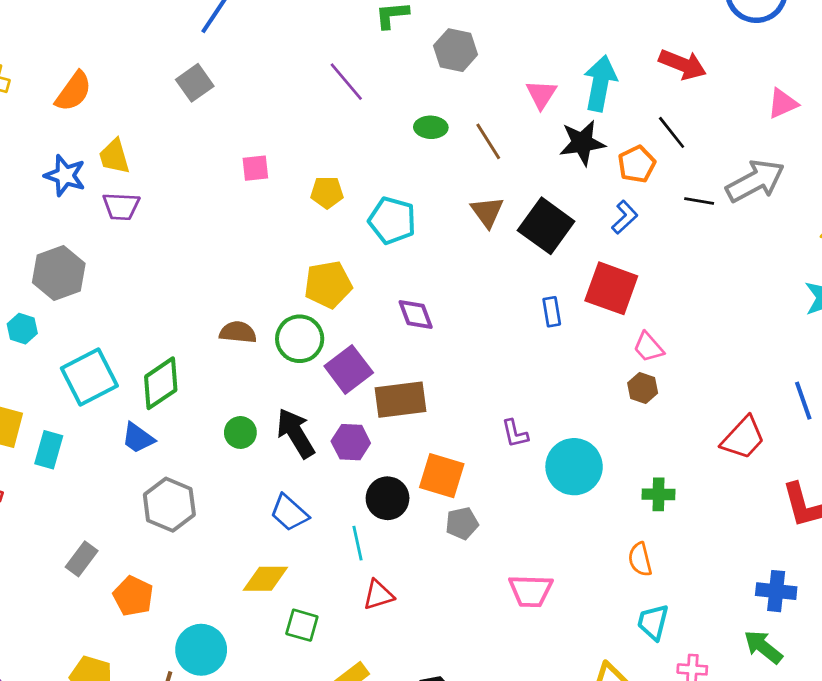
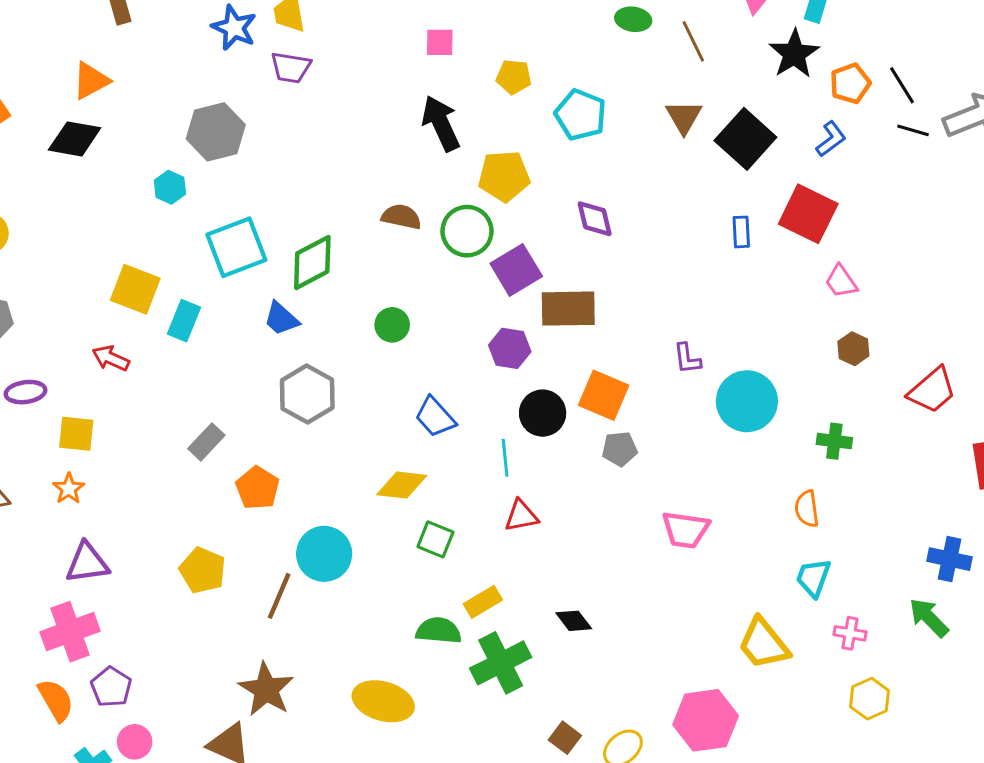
black line: (672, 132) -> (902, 85), moved
black star: (582, 143) -> (794, 54), turned -30
brown hexagon: (643, 388) -> (853, 349), moved
black arrow: (296, 433) -> (441, 123), moved

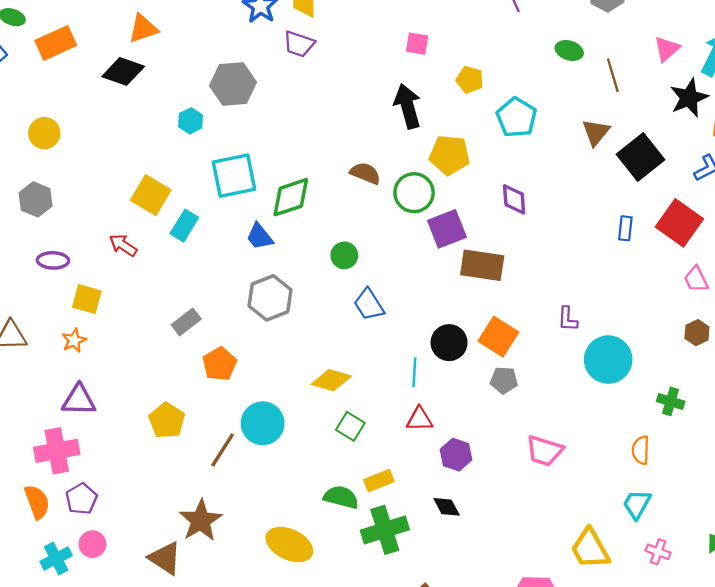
purple hexagon: (510, 348) -> (456, 455), moved
blue trapezoid: (435, 417) -> (369, 305), moved

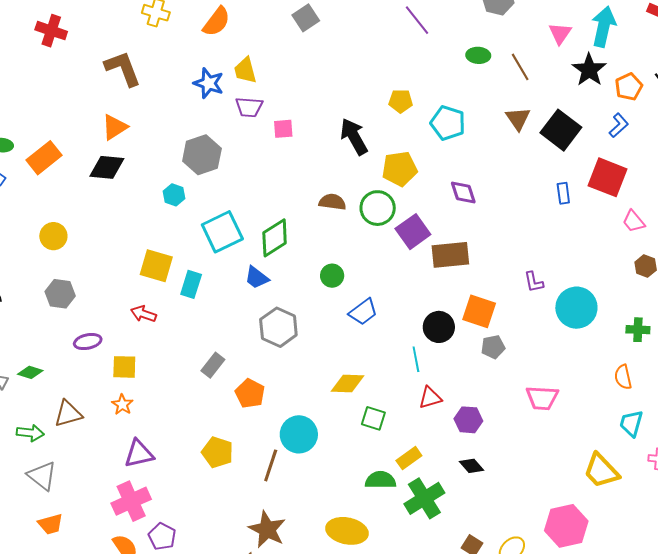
pink square: (417, 44) -> (283, 129), moved
blue trapezoid: (369, 305) -> (363, 312), turned -80

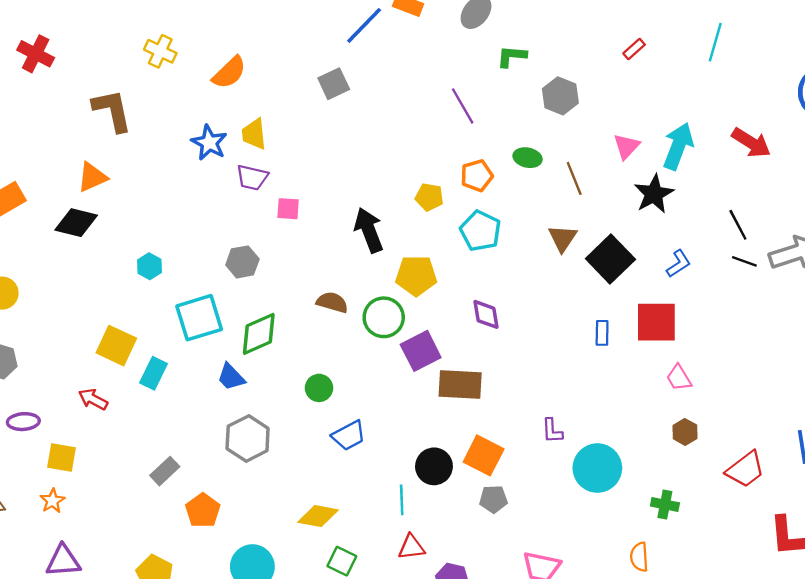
orange pentagon: (629, 87) -> (477, 176), moved
gray hexagon: (202, 155) -> (242, 262), moved, size x0.7
red square: (608, 177) -> (656, 322), turned -30

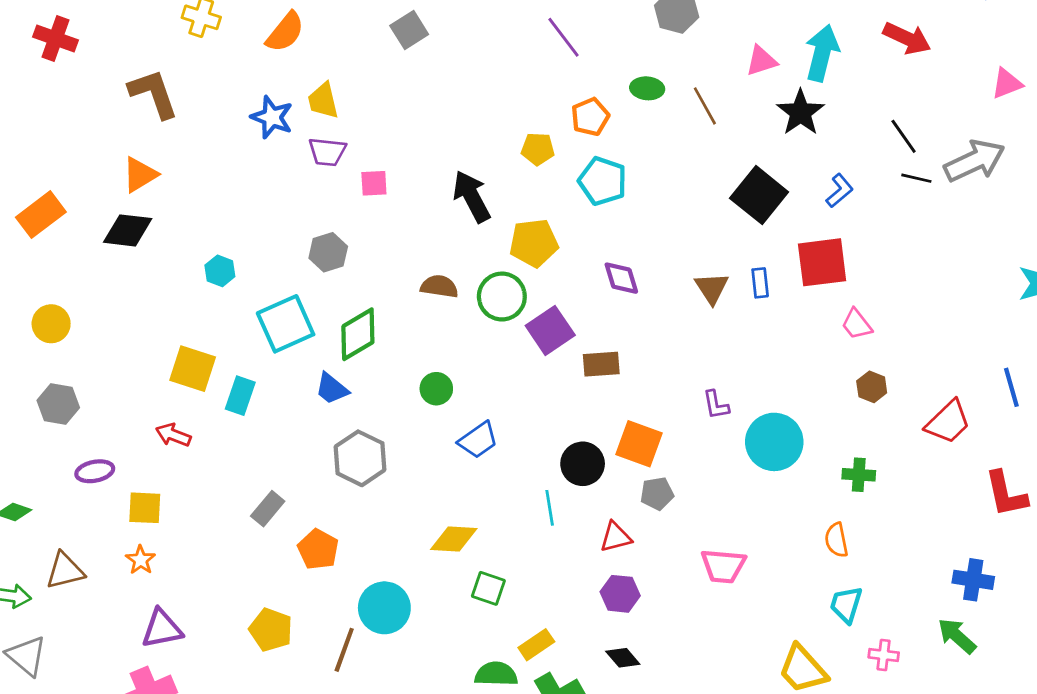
pink triangle: (626, 146) -> (761, 61), turned 36
brown triangle: (563, 238) -> (712, 288), moved
brown rectangle: (460, 385) -> (601, 364), size x0.7
red triangle: (411, 547) -> (616, 537), moved

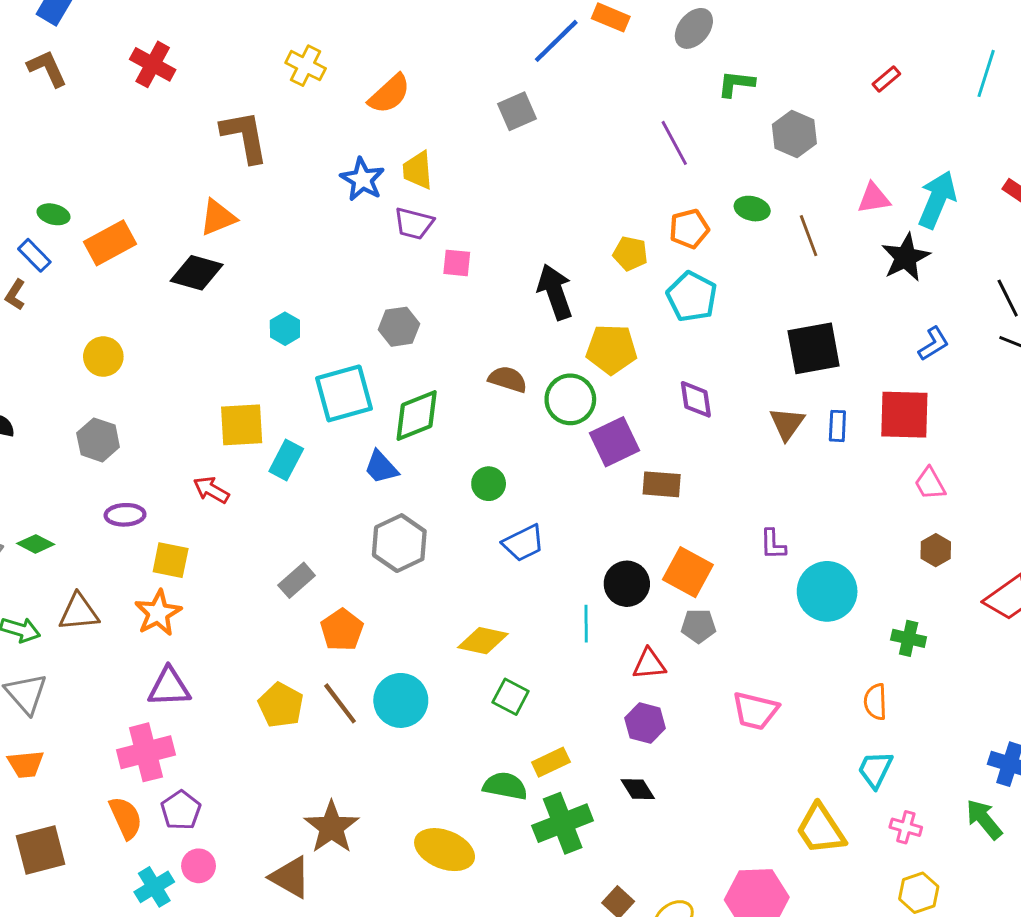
black square: (759, 195) -> (814, 348), moved, turned 32
yellow square: (193, 369) -> (242, 425), turned -30
orange star: (141, 560) -> (158, 613), size x1.5
brown line: (344, 650) -> (340, 703), moved, turned -66

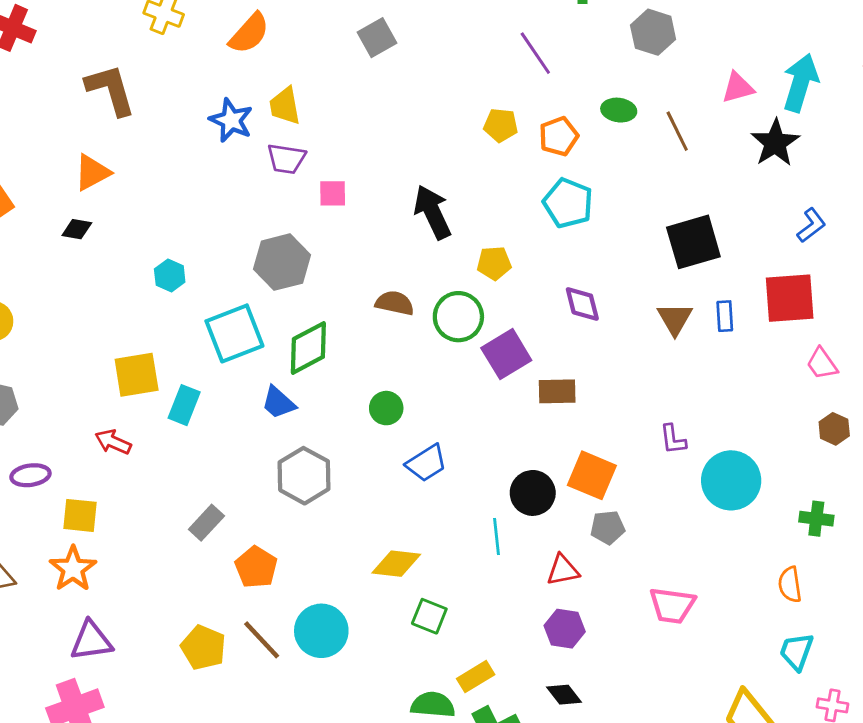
yellow pentagon: (630, 253) -> (501, 125), moved
black diamond: (197, 273) -> (77, 229), size x0.6
gray hexagon: (399, 327) -> (282, 262), size x1.4
yellow pentagon: (612, 349) -> (494, 263), size x0.7

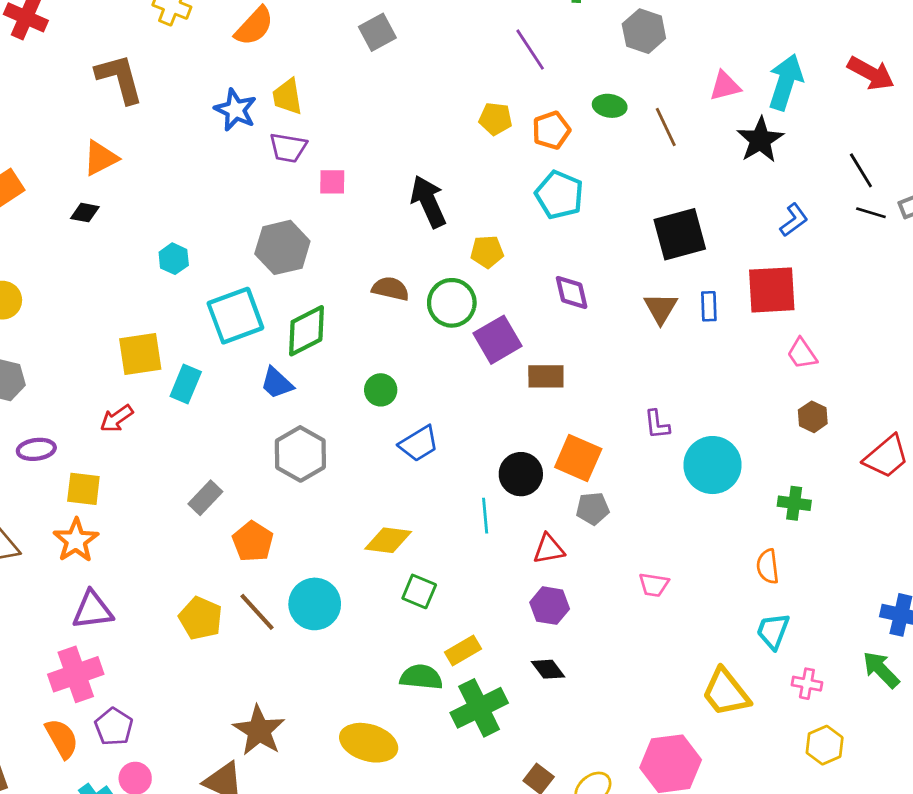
red arrow: (113, 442) -> (117, 418), turned -60
pink trapezoid: (672, 605) -> (654, 585), size x0.7

